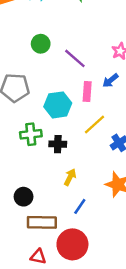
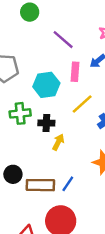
green circle: (41, 44) -> (30, 12), moved
yellow arrow: (70, 177) -> (58, 142), moved
brown rectangle: (42, 222) -> (40, 185), moved

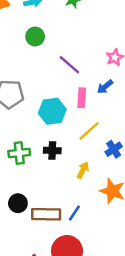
green cross: (20, 113) -> (19, 153), moved
yellow arrow: (58, 142) -> (83, 170), moved

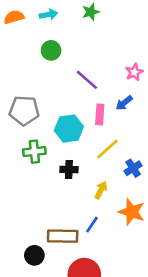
green cross: (19, 153) -> (34, 152), moved
black circle: (18, 203) -> (34, 255), moved
blue line: (74, 213) -> (92, 225), moved

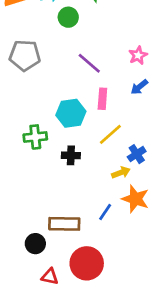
green circle: (51, 50) -> (68, 17), moved
blue arrow: (124, 103) -> (139, 87), moved
gray pentagon: (24, 111) -> (25, 55), moved
yellow arrow: (101, 190) -> (121, 173), moved, turned 42
blue line: (92, 225) -> (105, 212), moved

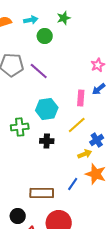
purple line: (89, 63) -> (39, 71), moved
pink rectangle: (102, 99) -> (81, 98), moved
black circle: (35, 244) -> (18, 216), moved

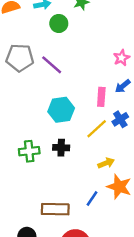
green cross: (20, 127) -> (29, 151), moved
blue cross: (97, 140) -> (120, 119), moved

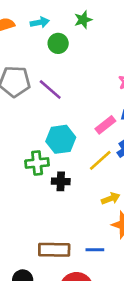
pink rectangle: (101, 97) -> (105, 125), turned 48
green cross: (29, 151) -> (37, 163), moved
blue line: (92, 199) -> (95, 250), moved, turned 56

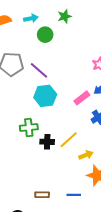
cyan hexagon: (61, 139) -> (45, 96), moved
yellow line: (100, 160) -> (69, 140), moved
brown rectangle: (54, 250) -> (42, 195), size x0.6

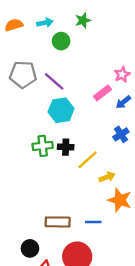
pink rectangle: (82, 98) -> (103, 93), moved
black cross: (47, 142) -> (66, 147), moved
brown rectangle: (42, 195) -> (58, 222), size x1.5

